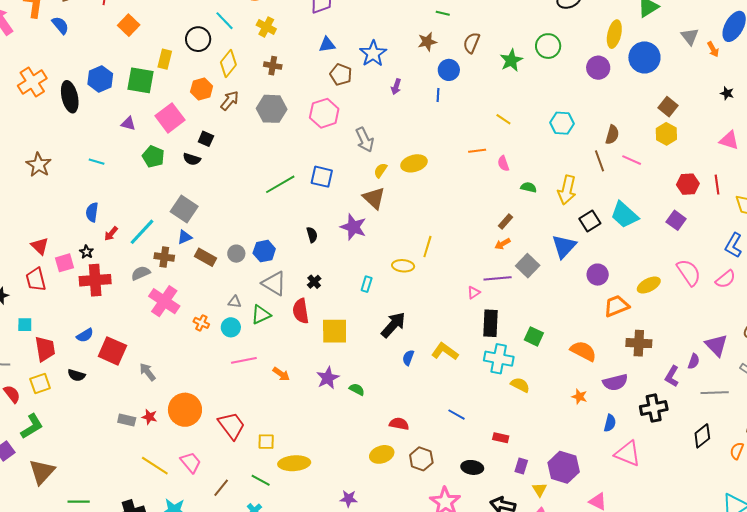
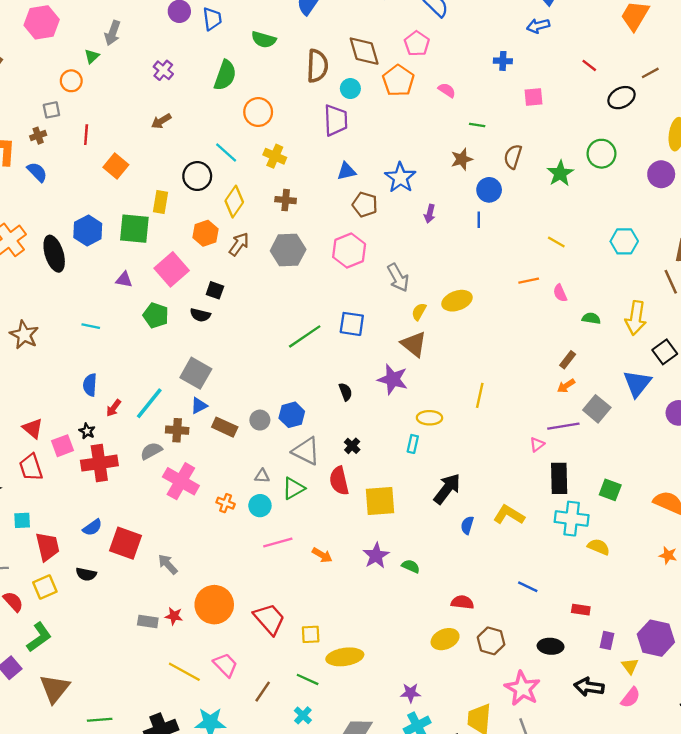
yellow ellipse: (403, 266) -> (429, 418), moved

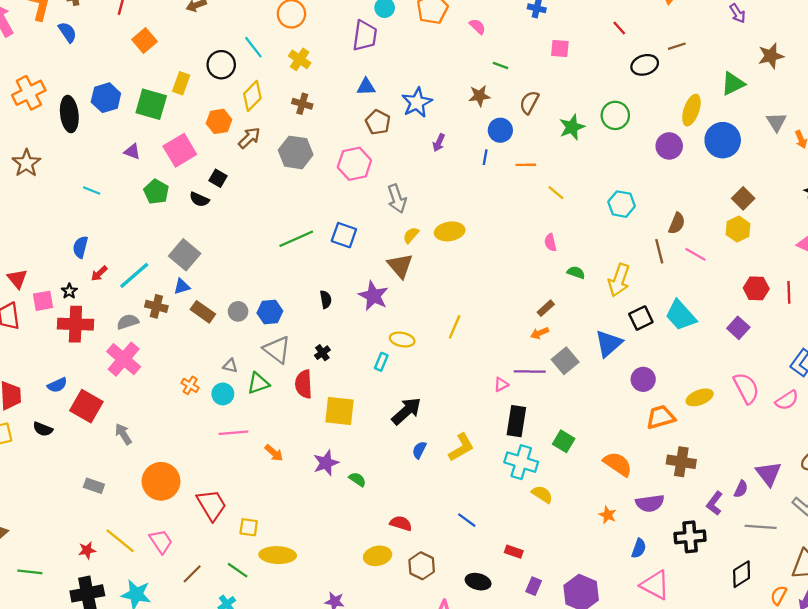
orange line: (529, 281) -> (526, 165), moved
brown star: (24, 335) -> (26, 163), moved
pink cross: (181, 481) -> (124, 359), moved
yellow L-shape: (509, 515) -> (461, 447), turned 108
red star: (174, 616) -> (87, 550), moved, turned -30

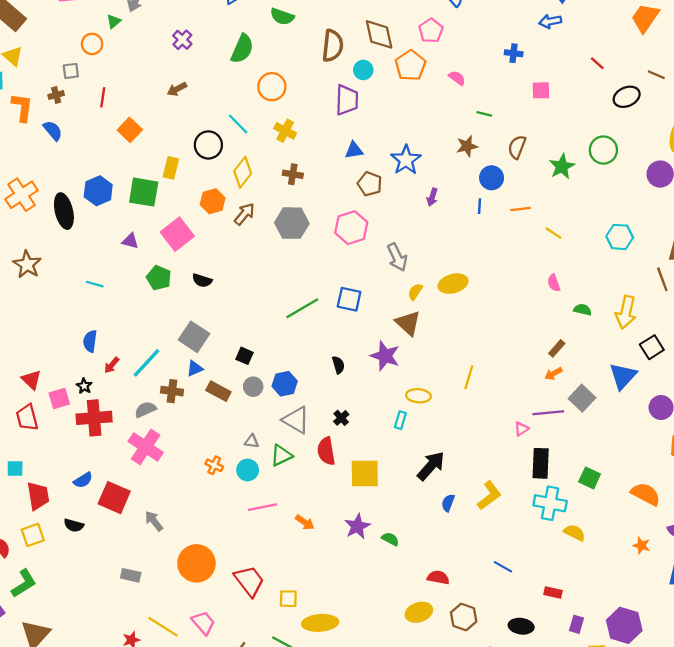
brown line: (677, 46) -> (656, 75), turned 48
black square: (218, 178) -> (245, 356), moved

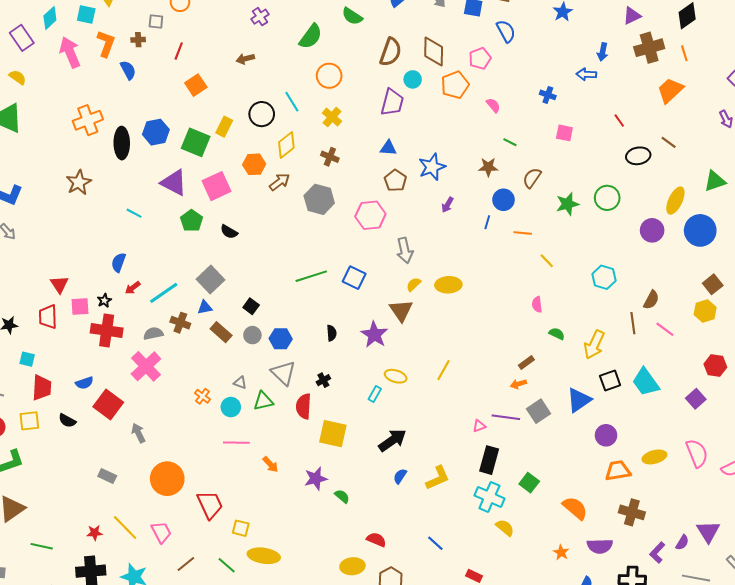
purple triangle: (130, 241) -> (174, 183), size x1.8

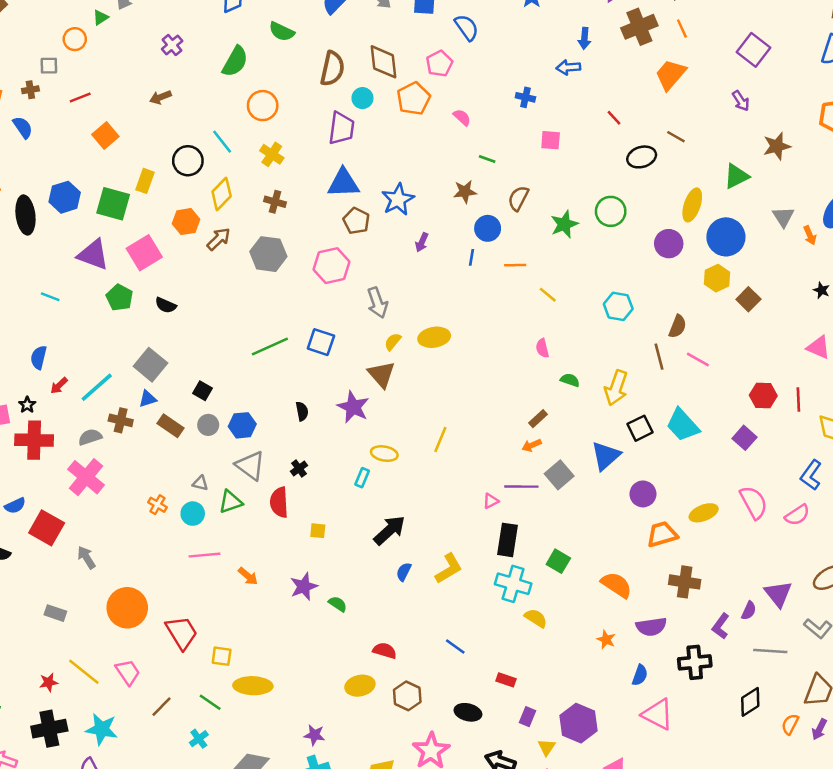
red line: (179, 51) -> (80, 98), turned 54
blue triangle: (388, 148) -> (343, 183), size x1.6
yellow hexagon: (705, 311) -> (717, 278), moved
yellow square: (333, 434) -> (318, 531), size x0.5

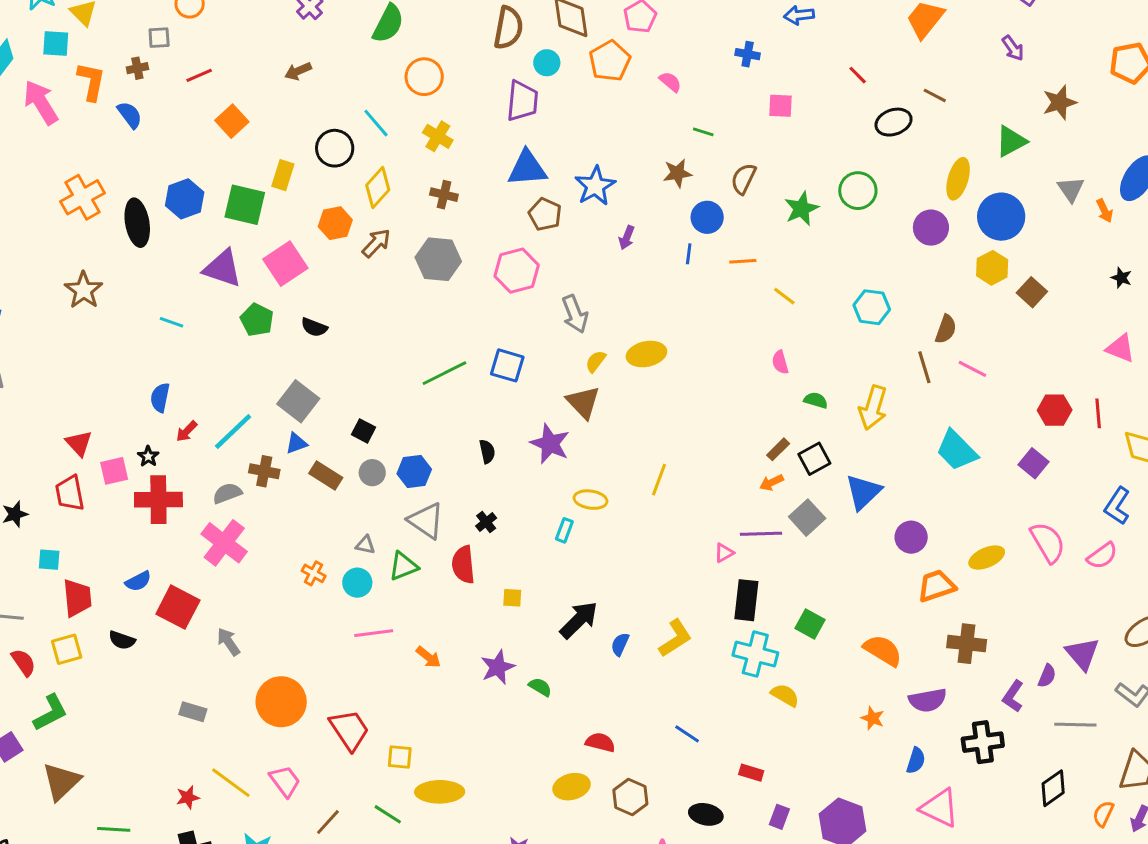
black square: (640, 428) -> (814, 459), moved
black arrow: (390, 530) -> (579, 620), moved

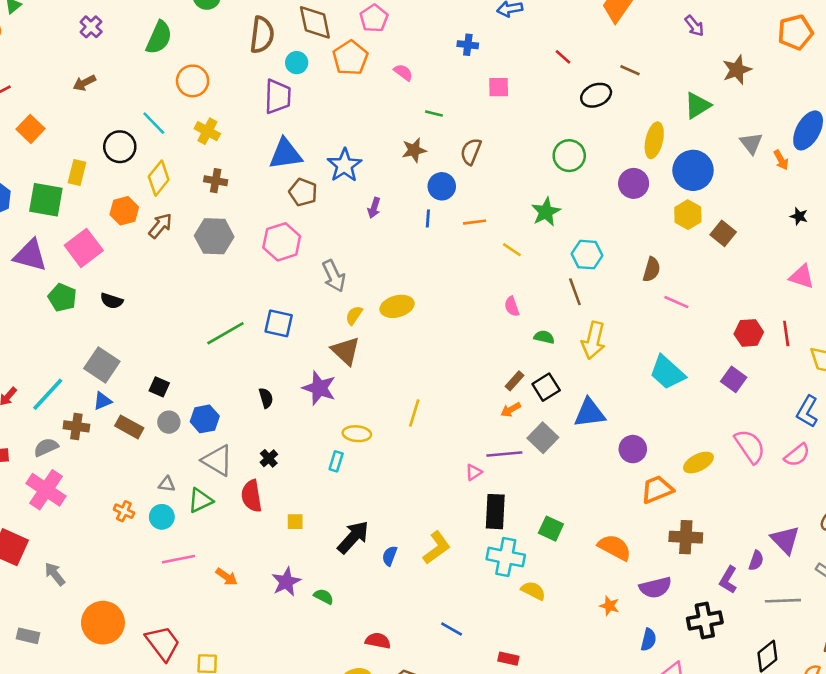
green star: (801, 209) -> (546, 212), moved
brown line: (924, 367) -> (575, 292), moved
blue triangle: (863, 492) -> (590, 413), turned 40

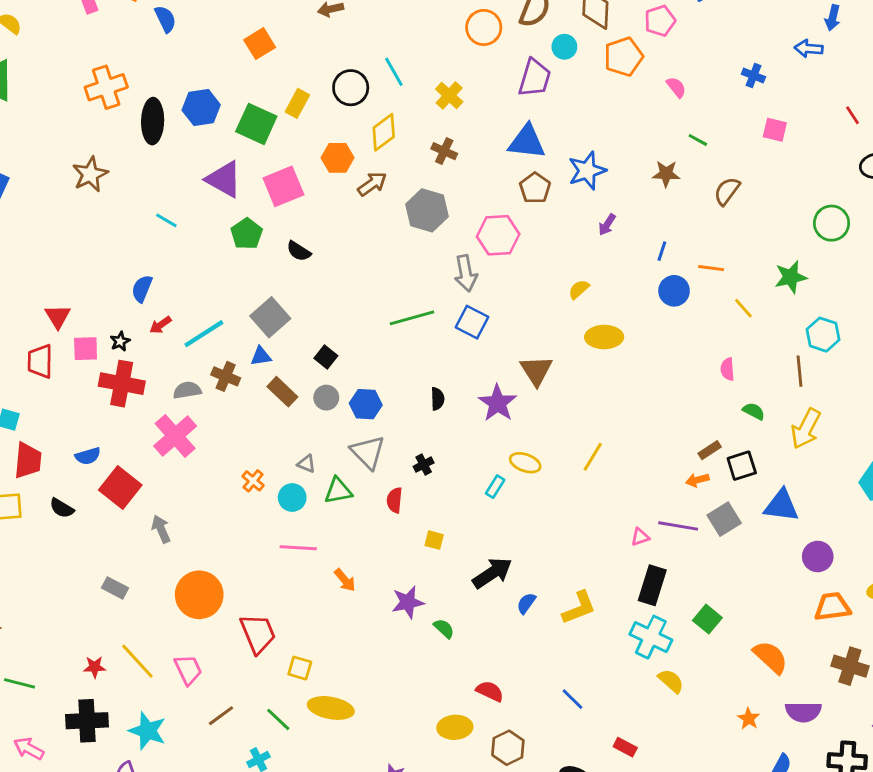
orange circle: (193, 81) -> (484, 27), moved
blue circle: (442, 186) -> (674, 291), moved
gray arrow: (334, 276) -> (466, 273), moved
yellow semicircle: (354, 315) -> (579, 289), moved
red semicircle: (252, 496) -> (394, 500), size x0.7

